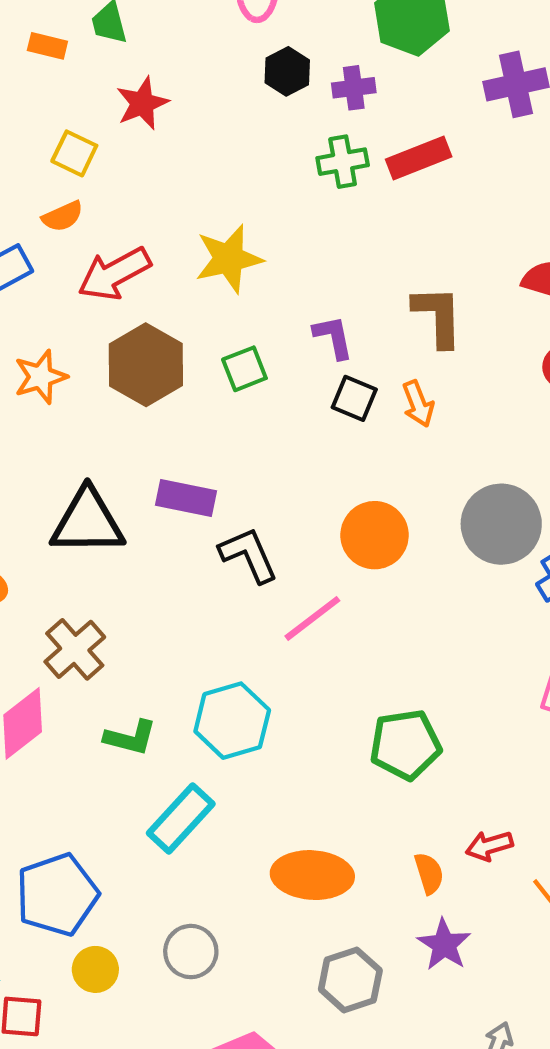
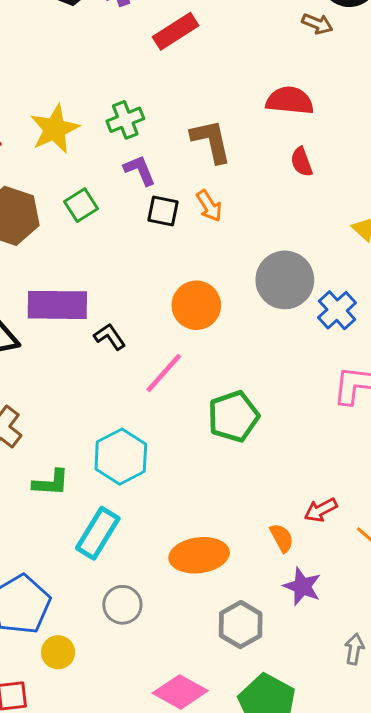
green cross: (343, 162) -> (125, 120), moved
purple rectangle: (186, 498) -> (57, 305), size x1.4
black L-shape: (249, 555) -> (110, 337), size x0.7
green pentagon: (405, 745) -> (233, 416), moved
gray circle: (191, 952) -> (122, 605), moved

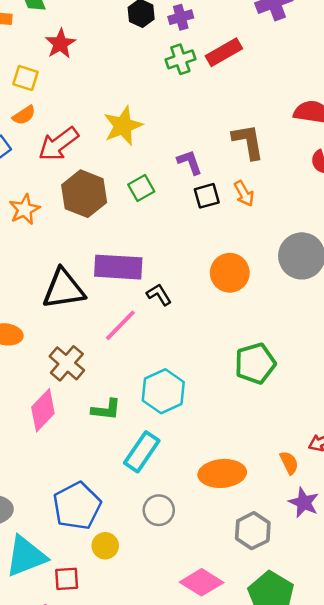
green cross: (125, 120) -> (180, 59), moved
black square: (163, 211) -> (207, 196), turned -30
pink line: (164, 373) -> (120, 325), moved

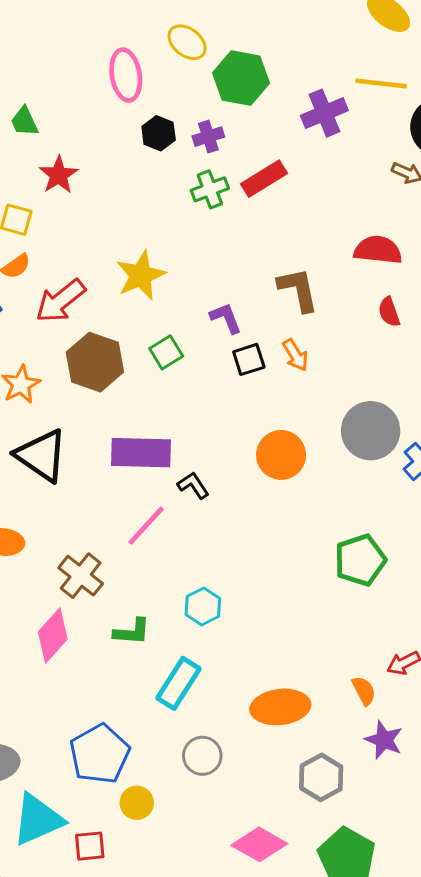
black triangle: (64, 289) -> (42, 455), moved, turned 45
green pentagon: (255, 363) -> (360, 560), moved
cyan hexagon: (163, 391) -> (203, 606), size x0.7

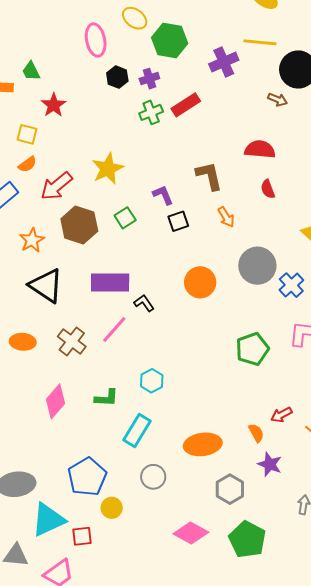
orange arrow: (295, 355) -> (226, 217), moved
brown cross: (81, 576) -> (72, 341), moved

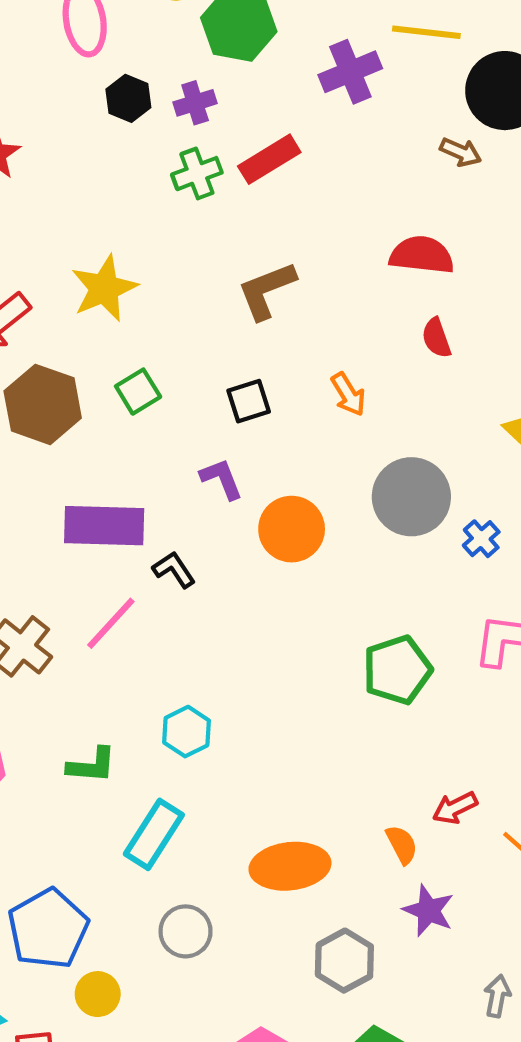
brown L-shape: (209, 176) -> (267, 290), moved, turned -100
purple L-shape: (163, 195) -> (222, 479), moved
blue cross: (291, 285) -> (481, 539), size x0.7

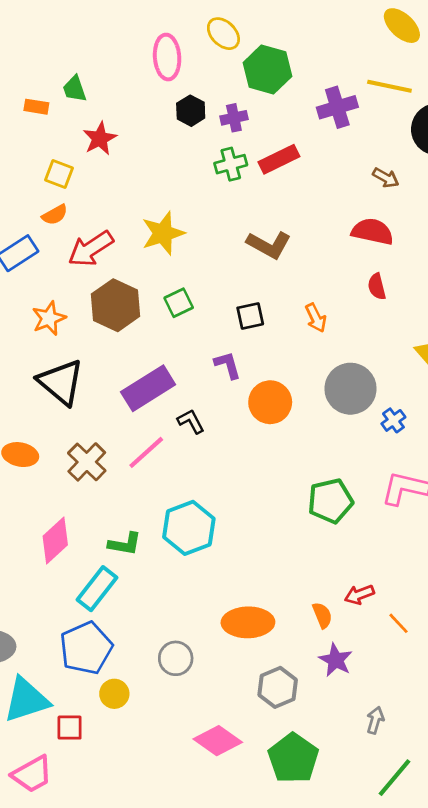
brown arrow: (461, 152) -> (386, 178), moved
brown L-shape: (267, 290) -> (269, 245), turned -135
purple rectangle: (104, 526) -> (148, 388), turned -39
cyan hexagon: (187, 732) -> (189, 528), size x1.6
cyan rectangle: (154, 834) -> (97, 589), moved

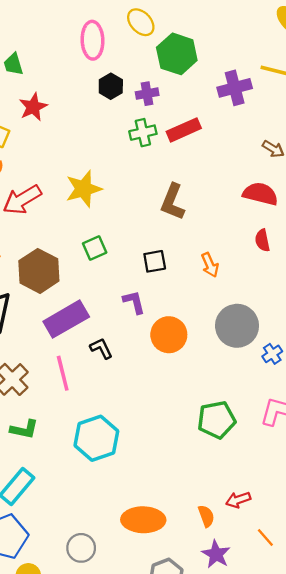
brown L-shape: (269, 245) -> (173, 202), turned 81
brown hexagon: (115, 305) -> (39, 271), moved
pink line: (146, 452) -> (63, 373), turned -64
green L-shape: (125, 544) -> (24, 429), moved
orange line: (398, 623) -> (265, 537), moved

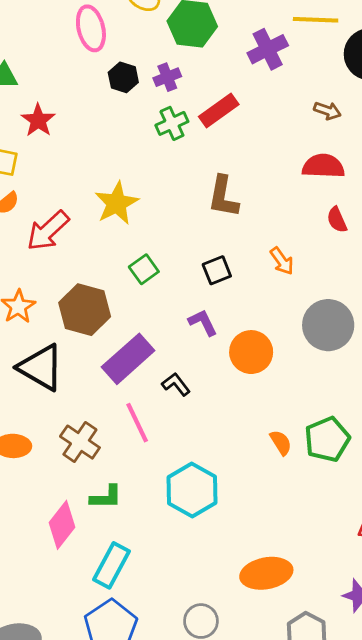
orange semicircle: (206, 516) -> (281, 443), moved

